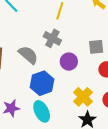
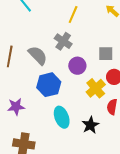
yellow cross: (83, 97) -> (96, 88), moved
cyan ellipse: (42, 111) -> (62, 117), moved

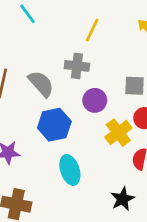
gray cross: (63, 41) -> (77, 66), turned -30
black star: (90, 125) -> (123, 199), moved

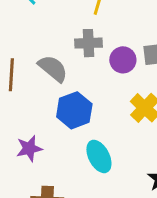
purple circle: (95, 100) -> (123, 60), moved

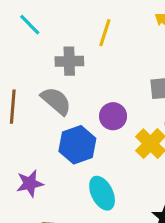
gray cross: (89, 43) -> (69, 61), moved
purple circle: (123, 60) -> (113, 116), moved

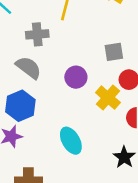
blue hexagon: (77, 145) -> (20, 106), moved

